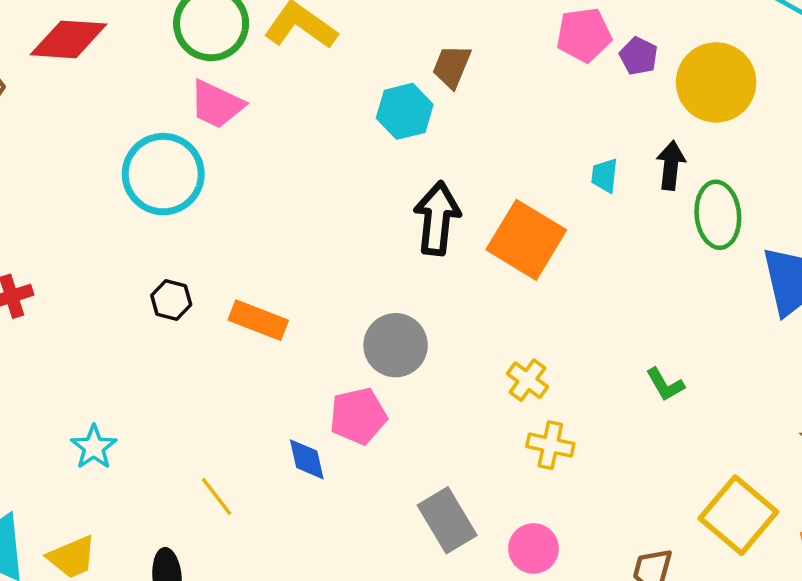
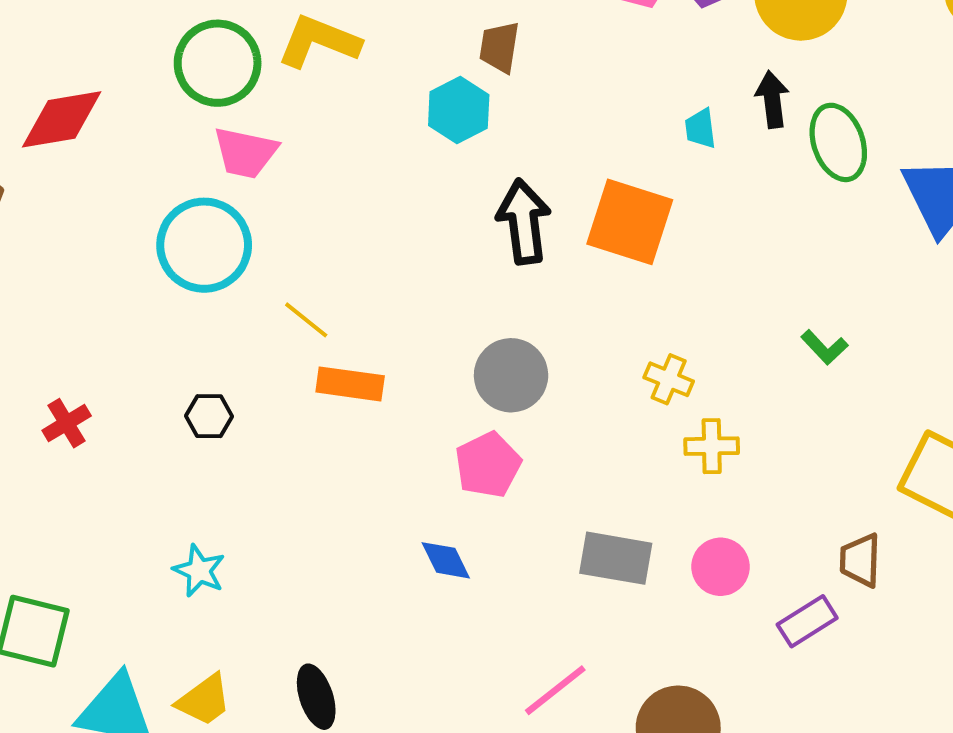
black hexagon: (171, 300) -> (209, 416), moved
blue diamond: (307, 459) -> (446, 560), moved
yellow line: (217, 496) -> (306, 320), moved
gray rectangle: (447, 520) -> (616, 558), turned -36

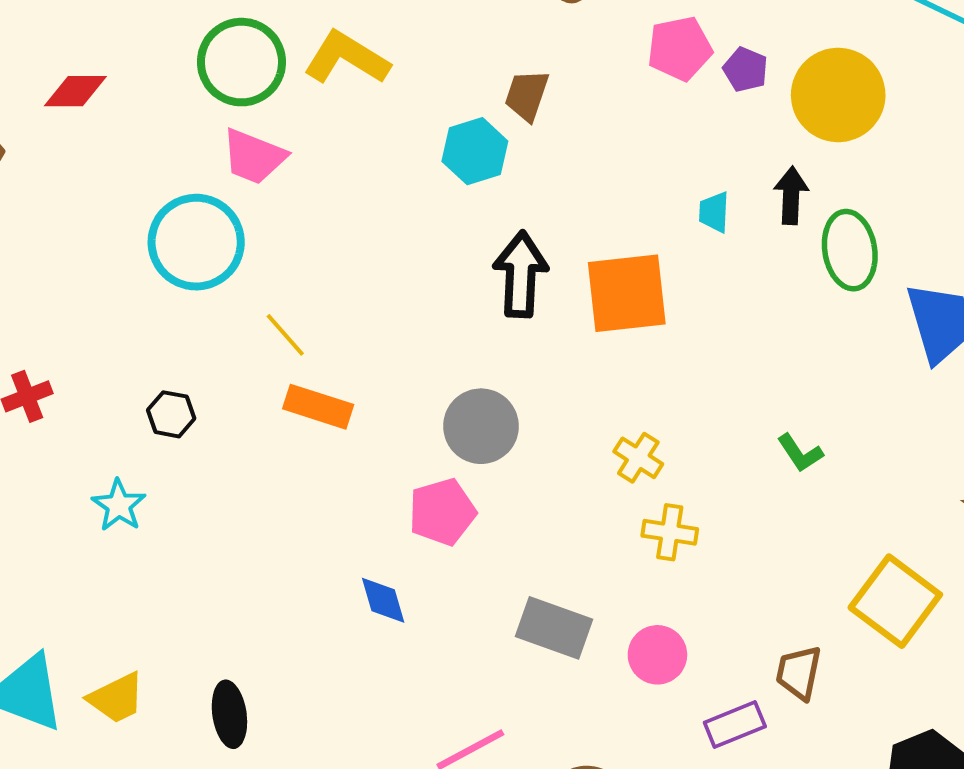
red diamond: (62, 119) -> (75, 91), size x0.7
orange square: (630, 222) -> (627, 293), turned -34
cyan star: (199, 571) -> (119, 505), moved

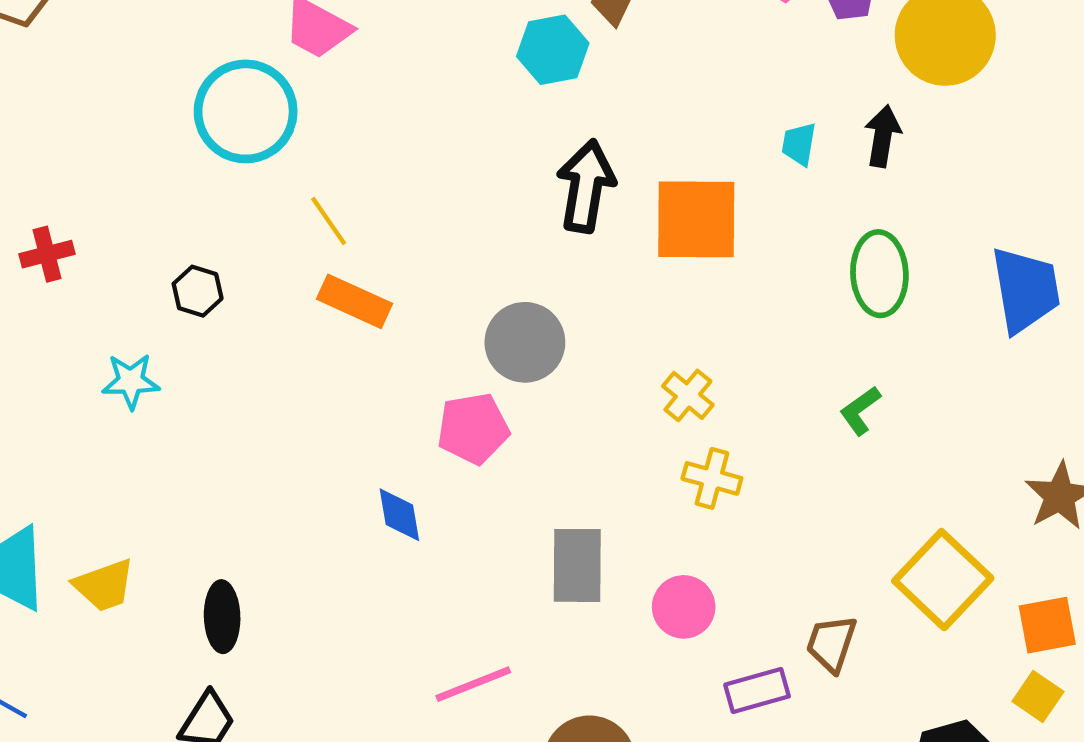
green ellipse: (850, 250) -> (879, 274), moved
green L-shape: (800, 453) -> (860, 411), turned 81
cyan star: (119, 505) -> (131, 381), turned 30
gray rectangle: (554, 628) -> (577, 565), turned 64

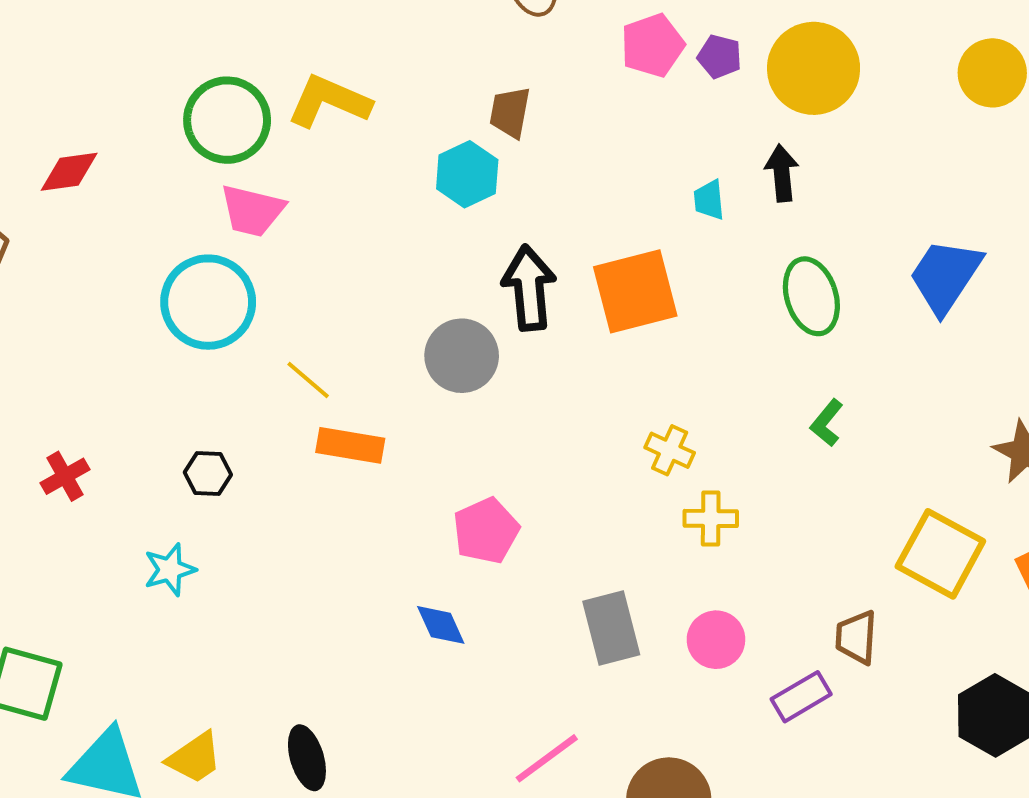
blue trapezoid: (1025, 290) -> (945, 276), turned -122
gray circle: (525, 342) -> (462, 356), moved

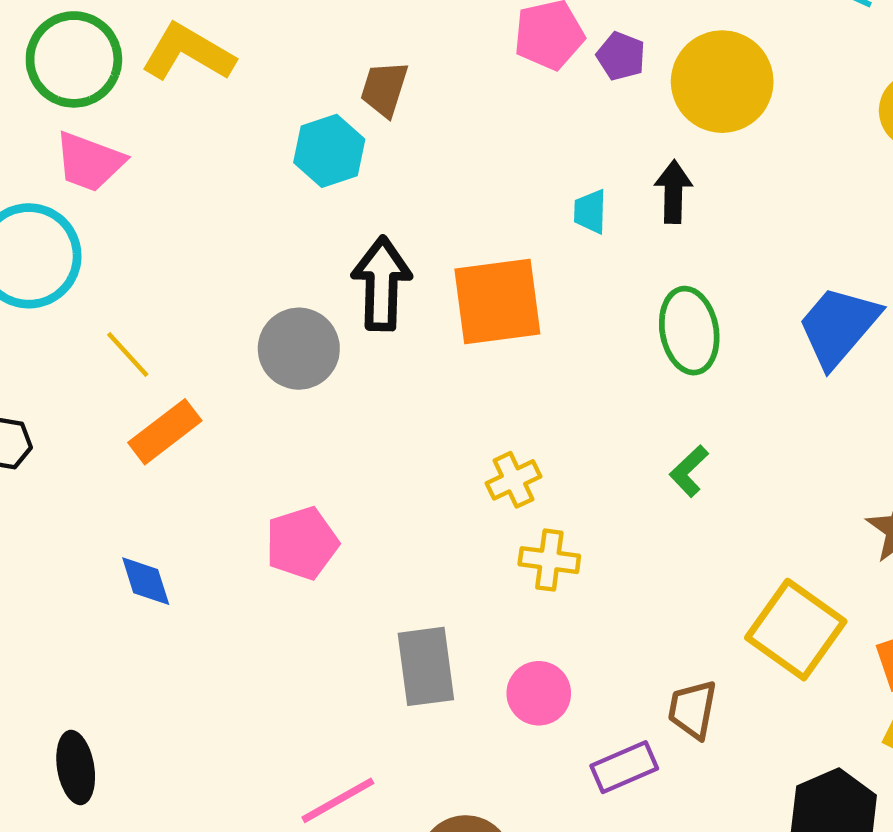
orange rectangle: (350, 445) -> (165, 432), turned -54
yellow cross: (670, 450) -> (514, 480), turned 33
blue diamond: (441, 625) -> (146, 581), moved

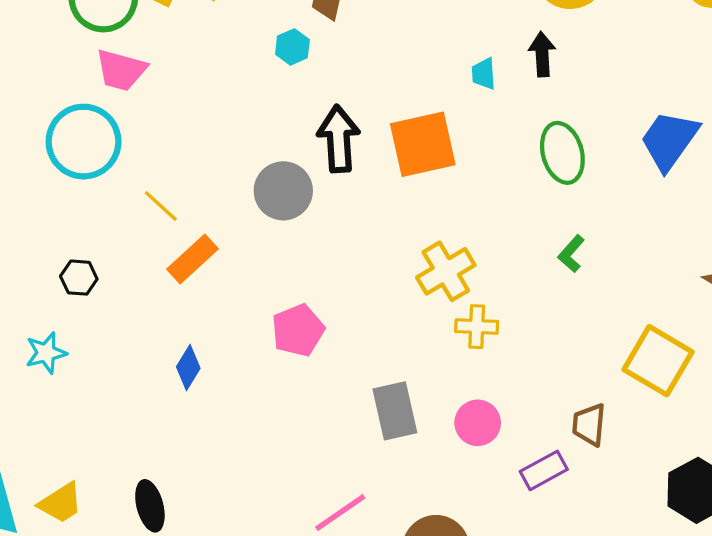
cyan hexagon: (329, 151) -> (292, 47), size x0.7
yellow cross: (514, 480) -> (446, 271), size x1.5
blue diamond: (146, 581) -> (188, 368), turned 54

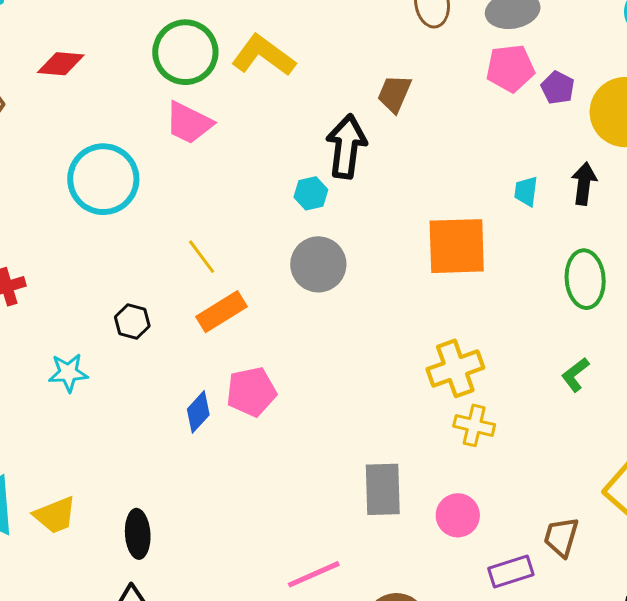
cyan hexagon: (292, 47) -> (311, 193), moved
black arrow: (339, 139) -> (346, 146), moved
cyan circle: (84, 142) -> (103, 179), moved
black hexagon: (79, 278) -> (132, 321), moved
pink pentagon: (298, 330) -> (251, 392), moved

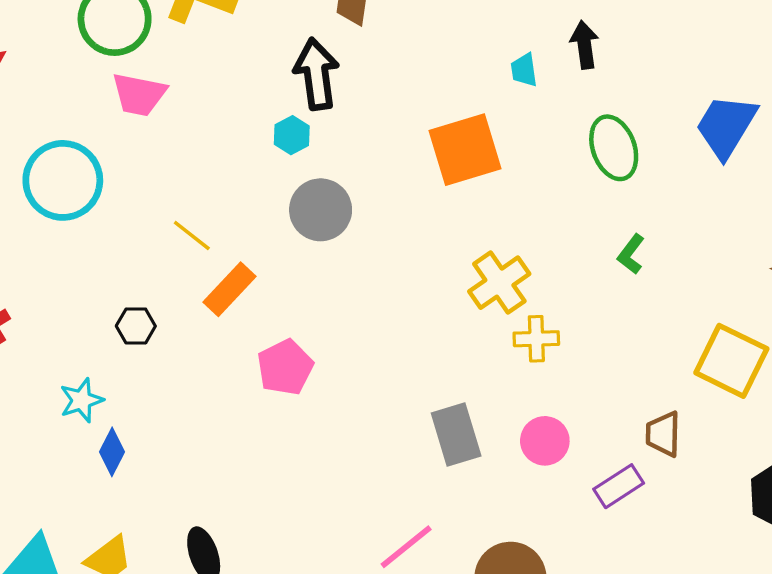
blue diamond: (198, 412) -> (112, 452), moved

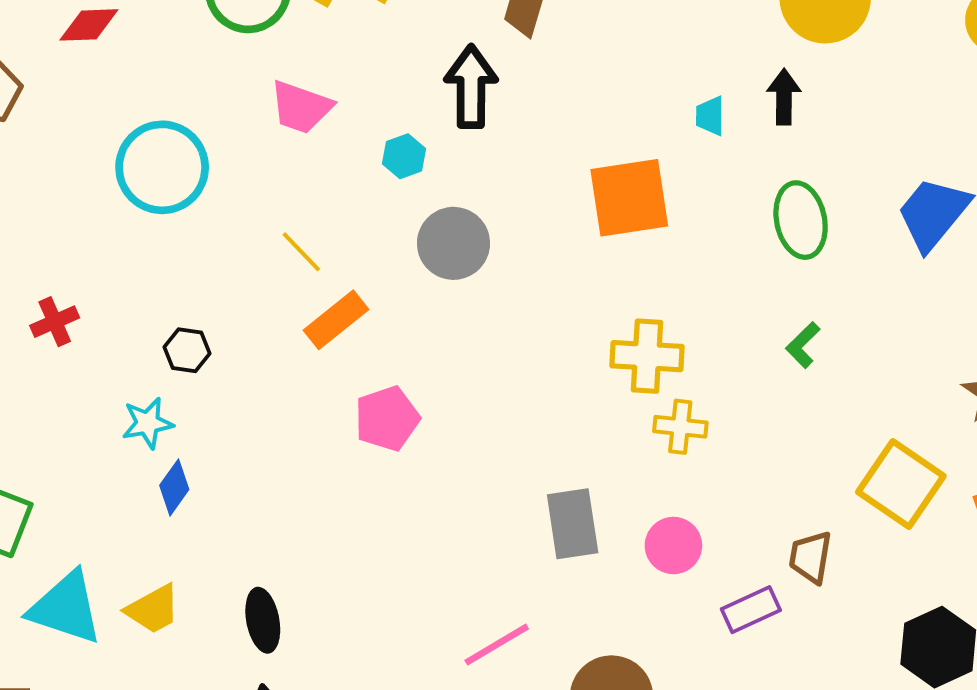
pink trapezoid: (139, 94) -> (301, 107), moved
cyan hexagon: (292, 135) -> (404, 156), moved
yellow cross: (499, 283) -> (647, 356), turned 30
black hexagon: (136, 326) -> (187, 350), moved

